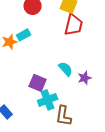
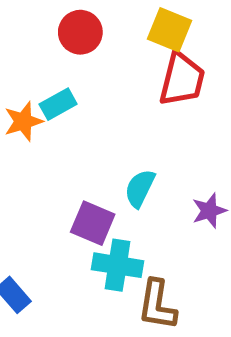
cyan semicircle: (66, 69) -> (140, 188), moved, turned -112
cyan cross: (48, 100) -> (118, 265), turned 30

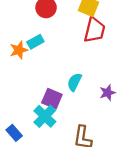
cyan cross: (118, 265) -> (45, 116), moved, turned 35

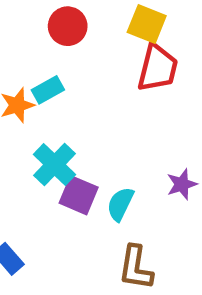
cyan semicircle: (74, 82) -> (120, 204), moved
cyan cross: (45, 116) -> (54, 164), moved

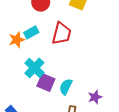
red trapezoid: (158, 68) -> (62, 33), moved
purple star: (182, 184) -> (95, 97), moved

